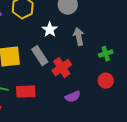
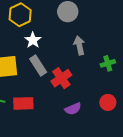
white star: (50, 30) -> (33, 40), moved
red circle: (106, 81) -> (108, 102), moved

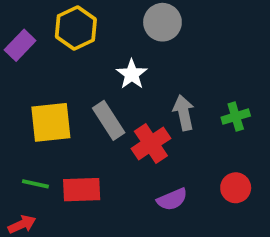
white star: (33, 40) -> (132, 74), moved
gray arrow: (79, 45) -> (184, 113), moved

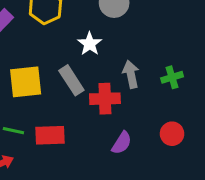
red cross: (151, 143) -> (105, 99), turned 32
purple semicircle: (172, 199) -> (122, 143), turned -35

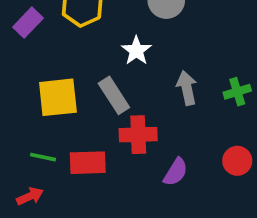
red cross: (105, 99) -> (138, 135), moved

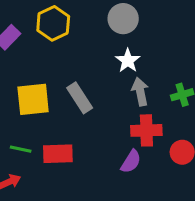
white star: (136, 51) -> (128, 61), moved
red cross: (138, 135) -> (146, 130), moved

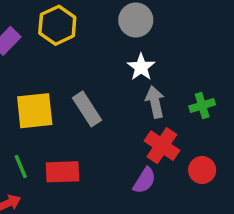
red cross: (146, 130) -> (162, 146), turned 36
green line: (21, 149) -> (21, 167), turned 55

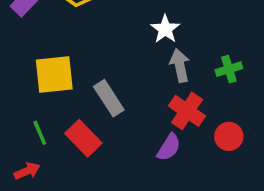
gray rectangle: (87, 109) -> (109, 98), moved
red rectangle: (63, 172) -> (83, 138), turned 48

